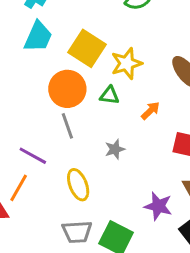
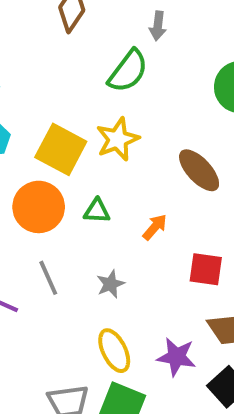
yellow star: (127, 63) -> (118, 139), moved
gray line: (67, 126) -> (48, 278), moved
yellow ellipse: (78, 185) -> (114, 351), moved

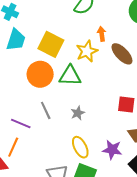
yellow star: (118, 139) -> (87, 51), moved
green triangle: (97, 211) -> (70, 76), size x1.6
orange arrow: (155, 227) -> (102, 34), moved, turned -48

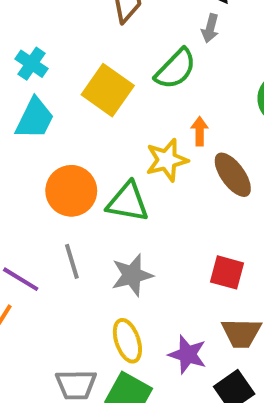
yellow square: (51, 44) -> (108, 90), moved
gray star: (78, 113) -> (132, 275), size x1.5

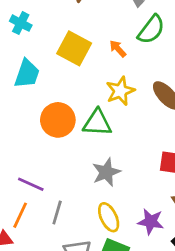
cyan cross: (31, 64) -> (21, 23), moved
green semicircle: (175, 69) -> (151, 29), moved
orange arrow: (200, 131) -> (118, 49), moved, turned -36
gray line: (72, 261) -> (57, 213), moved, turned 40

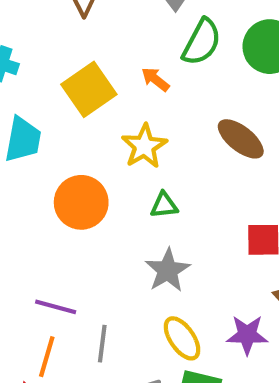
yellow square: (74, 48) -> (89, 89), turned 36
yellow star: (120, 91) -> (144, 146), moved
green triangle: (97, 123) -> (164, 205), moved, size x0.6

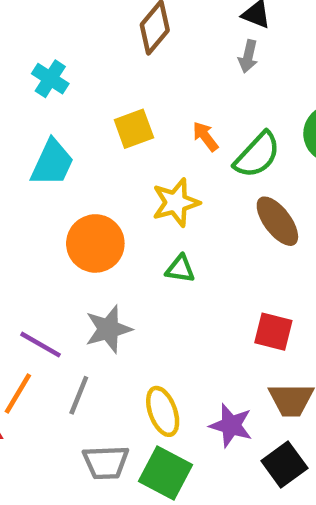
green semicircle: (202, 42) -> (257, 155), moved
yellow square: (89, 89) -> (134, 129), size x0.7
gray star: (168, 270) -> (108, 329), moved

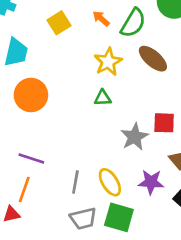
yellow star: (176, 203) -> (108, 62), moved
orange circle: (95, 243) -> (31, 95), moved
gray star: (108, 329) -> (135, 137), moved
gray line: (79, 395) -> (75, 182), moved

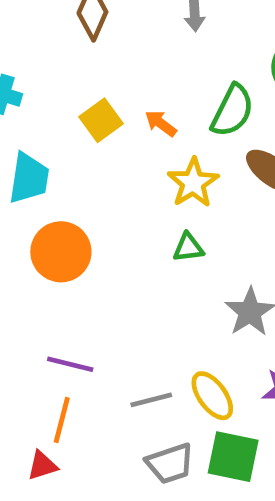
orange arrow: (101, 19) -> (161, 123), moved
gray line: (75, 182) -> (151, 400), turned 70

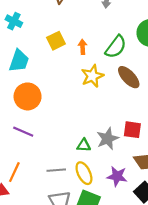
orange arrow: (161, 123) -> (83, 47), turned 40
green triangle: (188, 247) -> (84, 145), moved
purple line: (70, 364) -> (23, 132), moved

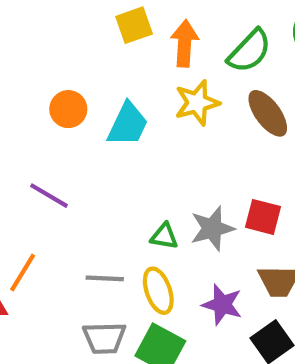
orange arrow: (83, 47) -> (185, 43), size x1.5
cyan trapezoid: (19, 61) -> (128, 124), moved
orange circle: (28, 96) -> (68, 109), moved, size x0.7

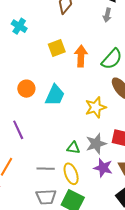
yellow star: (197, 103) -> (96, 107), moved
purple line: (49, 196) -> (18, 130), turned 36
purple star: (222, 304) -> (103, 168), moved

